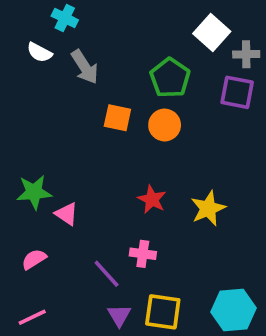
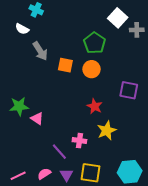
gray arrow: (85, 67) -> (40, 51), moved
purple square: (237, 92) -> (129, 90), moved
red star: (152, 199) -> (95, 106), moved
yellow star: (208, 208) -> (107, 130), moved
pink semicircle: (34, 259) -> (44, 174), moved

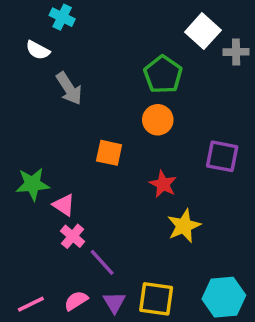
orange square: (65, 65) -> (109, 153), moved
pink cross: (79, 141) -> (73, 236), moved, turned 32

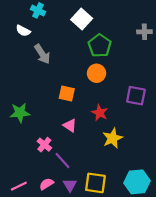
white square: (203, 31) -> (82, 19), moved
pink triangle: (64, 205) -> (70, 125), moved

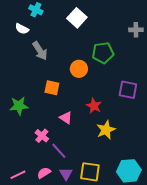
green pentagon: (100, 46) -> (103, 53), moved, turned 30
orange circle: (97, 73) -> (79, 69), moved
orange square: (67, 93) -> (52, 88), moved

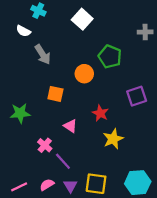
green pentagon: (103, 53) -> (110, 57), turned 30
purple square: (128, 90) -> (137, 96), turned -30

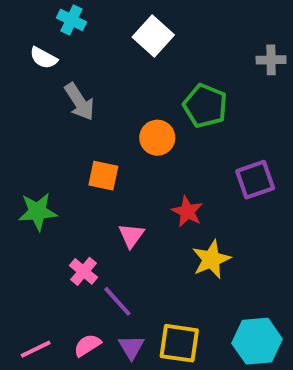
pink triangle: (70, 126) -> (131, 235), turned 32

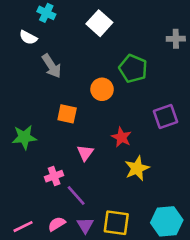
pink cross: (83, 271) -> (54, 176), turned 30

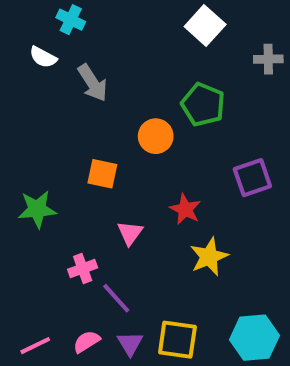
white square: (99, 23) -> (205, 26), moved
gray arrow: (51, 66) -> (92, 83), moved

